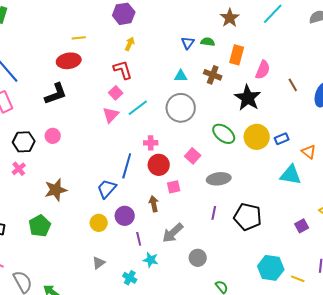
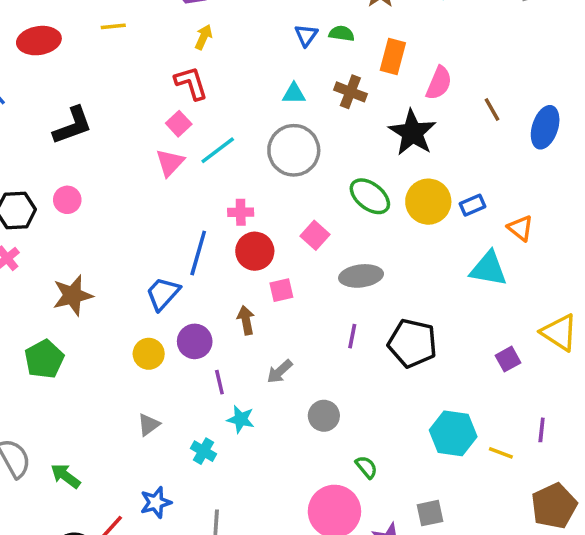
red ellipse: (69, 61) -> (39, 41), moved
gray arrow: (173, 233) -> (280, 371), size x0.7

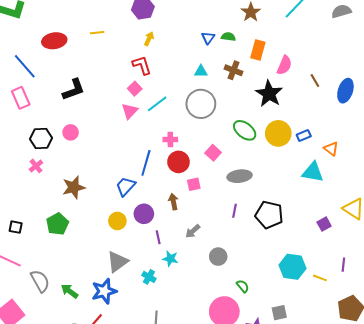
gray triangle: (149, 425) -> (117, 262), size x1.6
blue star: (156, 502) -> (104, 291), moved, size x1.4

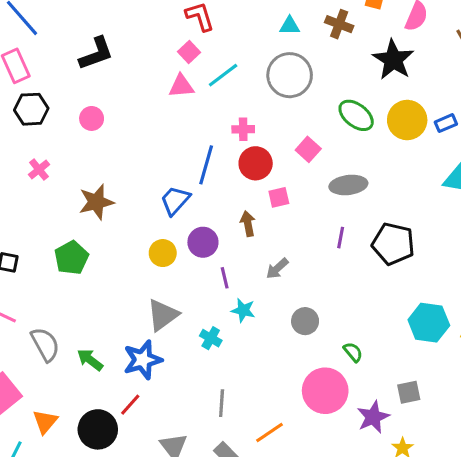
pink triangle: (130, 111) -> (181, 86), turned 42
black hexagon: (41, 138) -> (31, 109), moved
gray circle: (218, 257) -> (305, 321), moved

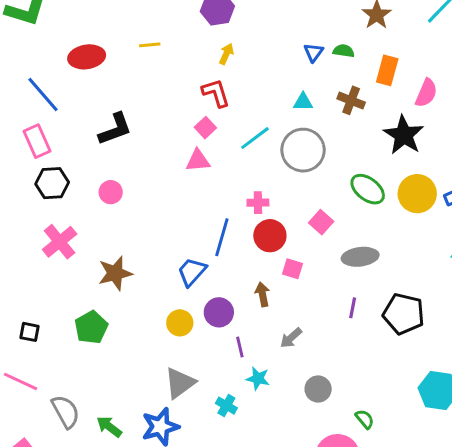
cyan line: (223, 75) -> (255, 138), moved
pink cross: (39, 170) -> (60, 242), size x1.6
pink square: (279, 197) -> (292, 269), turned 30

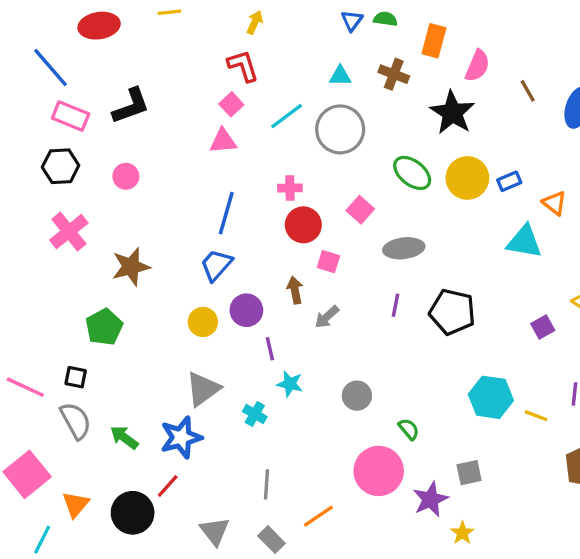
pink rectangle: (37, 141) -> (71, 116), moved, turned -44
blue line: (222, 237) -> (226, 213), moved
black square: (30, 332) -> (76, 377), moved
gray arrow: (291, 338) -> (327, 317), moved

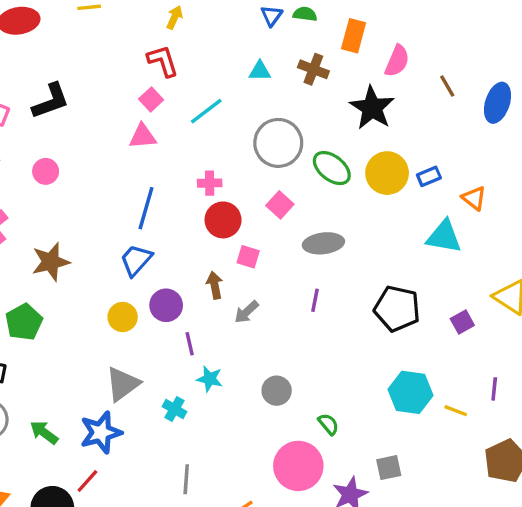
gray circle: (340, 129) -> (278, 143), moved
black pentagon: (452, 312) -> (397, 309), moved

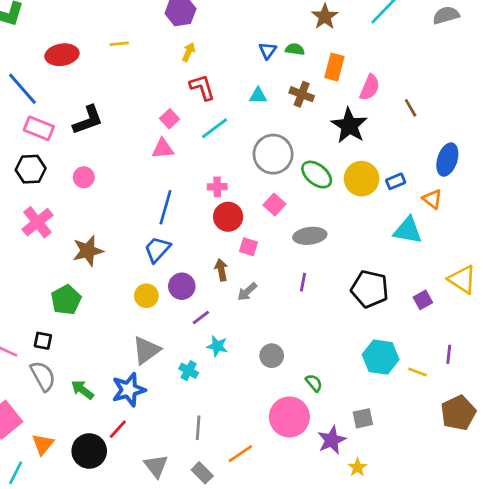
red L-shape: (163, 61) -> (202, 87), moved
blue ellipse: (498, 103) -> (447, 160), moved
purple line: (190, 344) -> (201, 318), turned 66

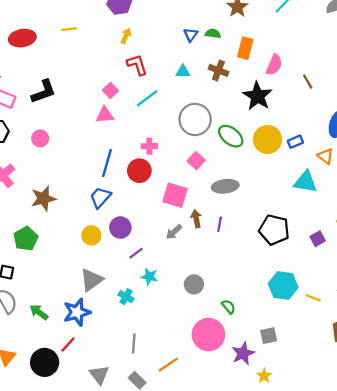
red circle: (228, 217) -> (139, 171), moved
pink square: (249, 247) -> (175, 195), size x1.6
brown arrow: (221, 270) -> (196, 219), moved

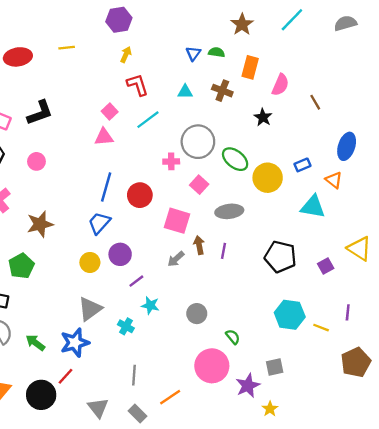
black star: (257, 96) -> (263, 117), size x0.6
yellow circle: (268, 139) -> (268, 178), moved
pink cross: (149, 146) -> (171, 161), moved

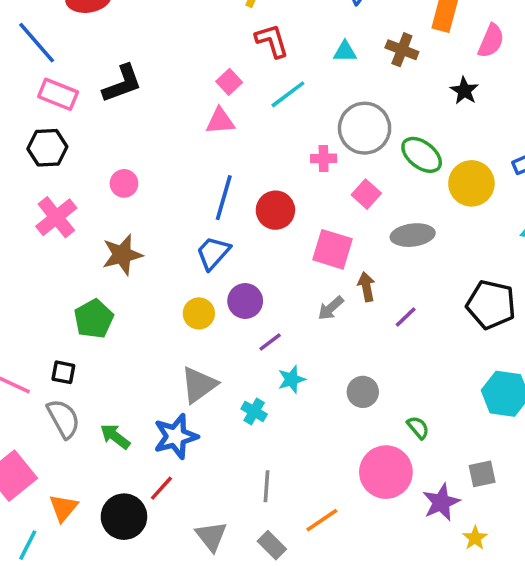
pink circle: (36, 161) -> (124, 183), moved
purple line: (223, 251) -> (406, 317), moved, turned 35
cyan star: (150, 305) -> (291, 379), turned -30

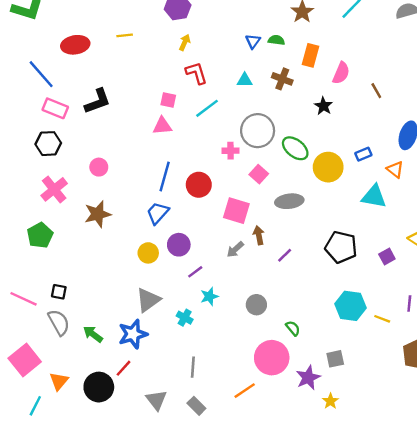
pink square: (229, 82) -> (168, 100), turned -35
green pentagon: (94, 319) -> (40, 235), moved
orange line: (322, 520) -> (245, 391), moved

